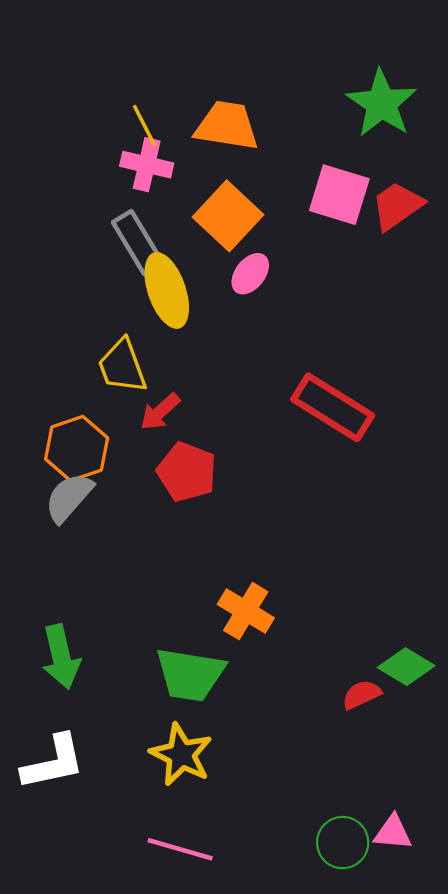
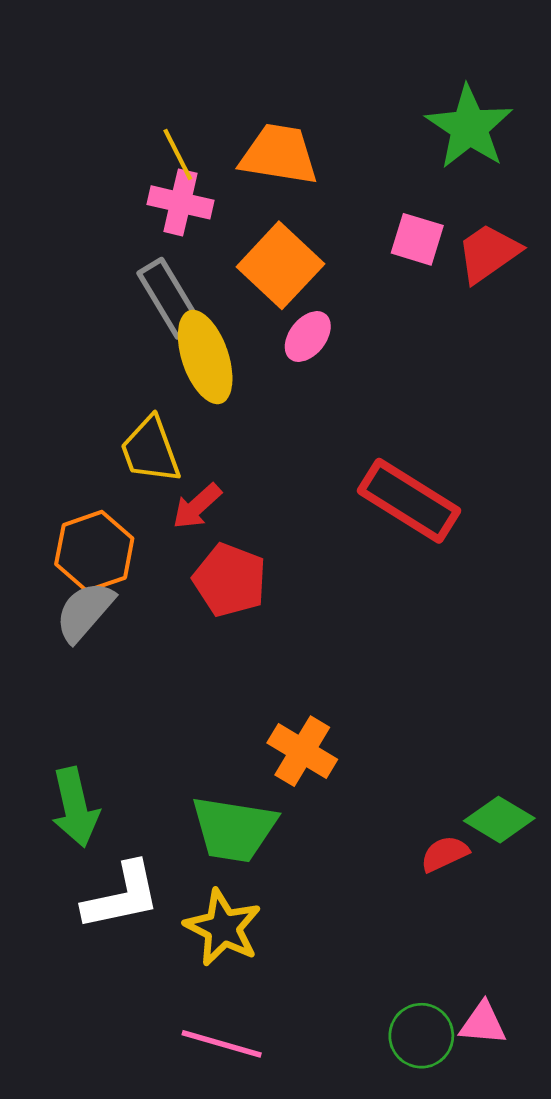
pink square: (339, 195) -> (417, 239), size x0.7
white L-shape: (53, 762) -> (122, 896), moved

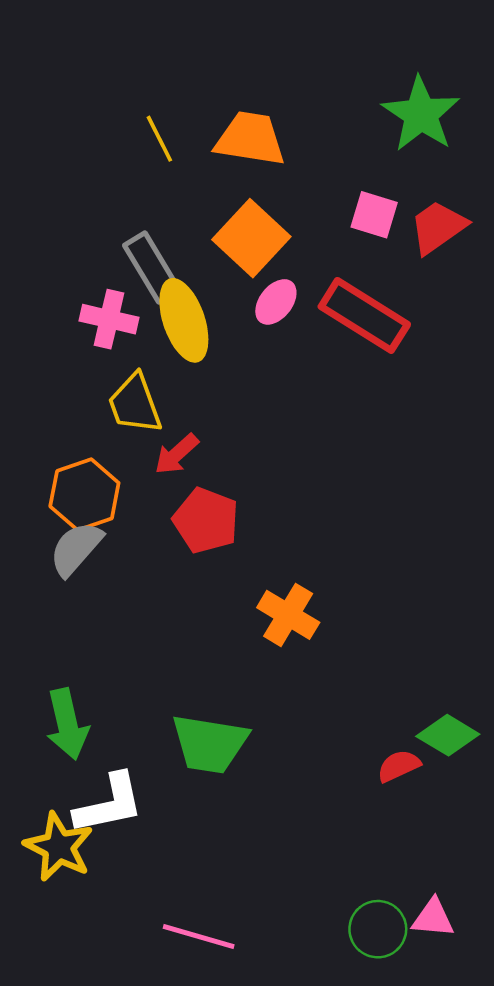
pink cross: (180, 202) -> (109, 319), moved
red rectangle: (409, 501) -> (364, 315), moved
orange cross: (302, 751) -> (288, 615), moved
yellow star: (223, 928) -> (59, 847), moved

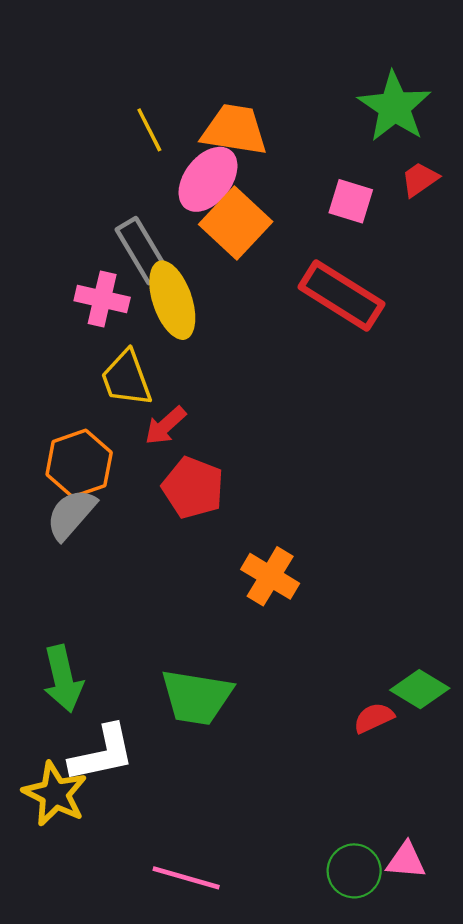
red trapezoid: (438, 227) -> (420, 179), moved, size x0.7
pink ellipse: (276, 302) -> (208, 179), moved, size x1.5

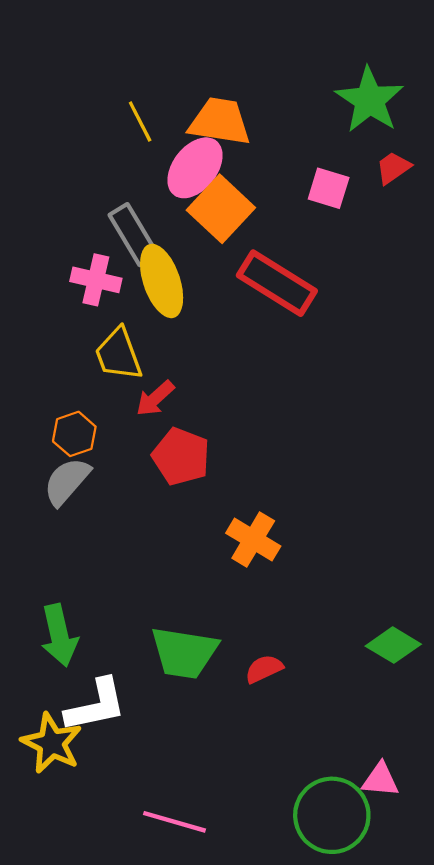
red rectangle: (341, 296) -> (277, 283), moved
orange hexagon: (79, 464) -> (74, 434), size x0.7
red semicircle: (374, 718) -> (264, 669), moved
pink triangle: (406, 861) -> (380, 780), moved
green circle: (354, 871) -> (332, 815), size x1.5

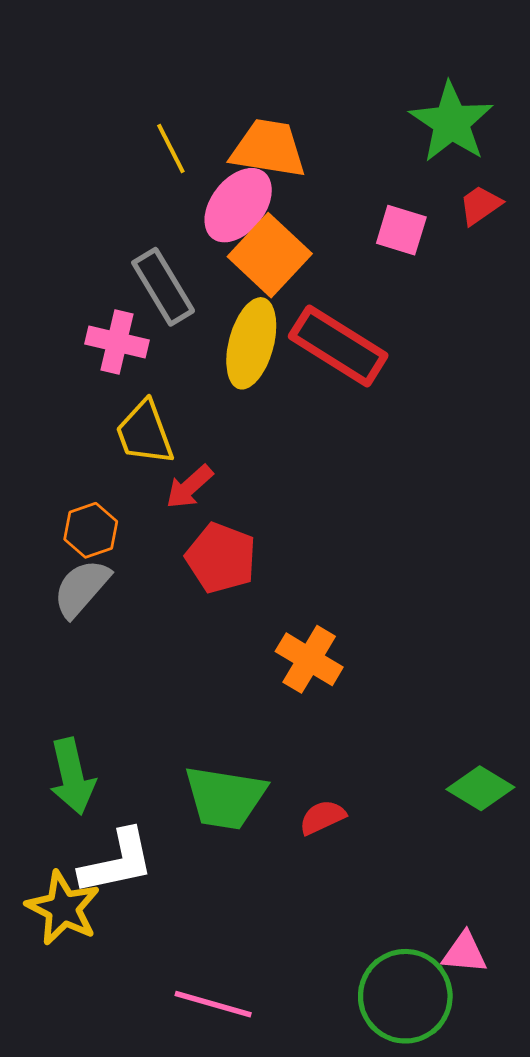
yellow ellipse: (162, 281) -> (251, 343), moved, turned 34

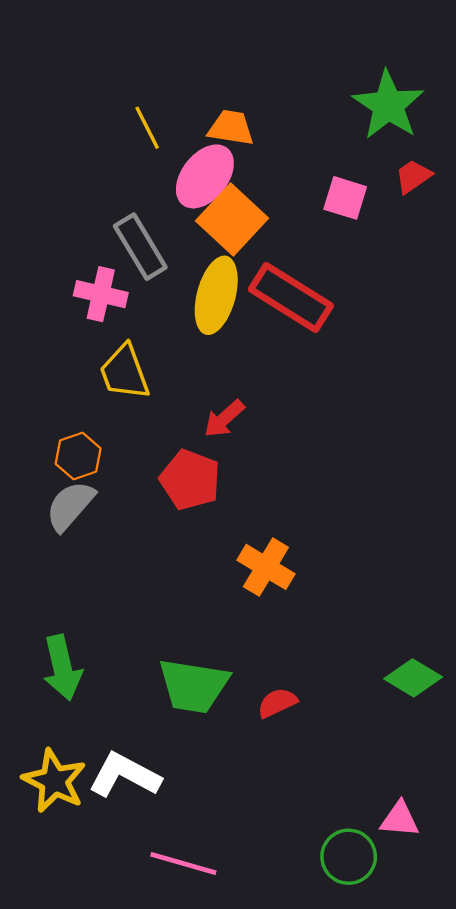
orange trapezoid: (268, 149) -> (231, 128), size x0.7
red arrow: (189, 487) -> (224, 419), moved
white L-shape: (117, 862) -> (125, 775), moved, turned -140
green circle: (405, 996) -> (349, 857), size x0.7

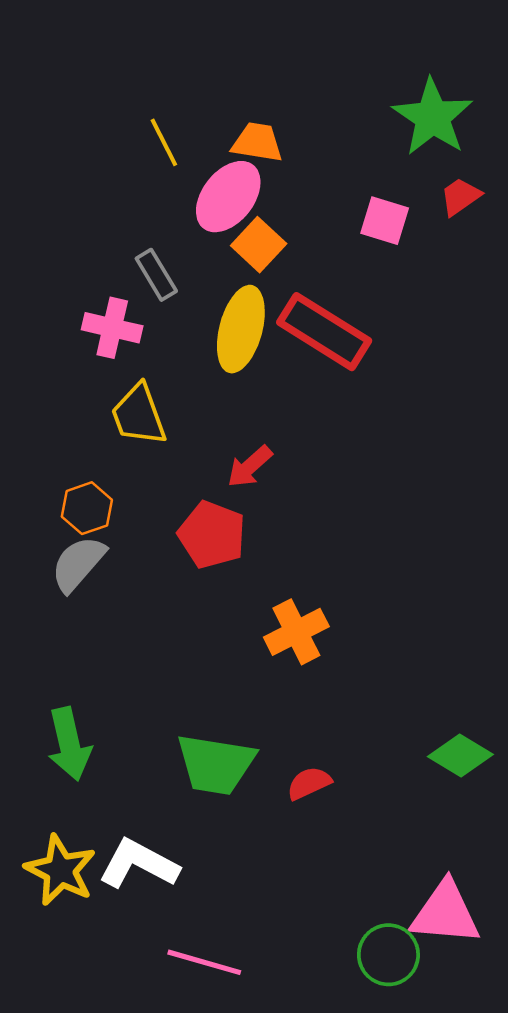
orange square: (232, 219) -> (259, 245), size x0.7
gray rectangle: (140, 247) -> (156, 275), size x0.7
orange cross: (266, 567) -> (296, 632), turned 32
pink triangle: (400, 819) -> (445, 913), size x1.6

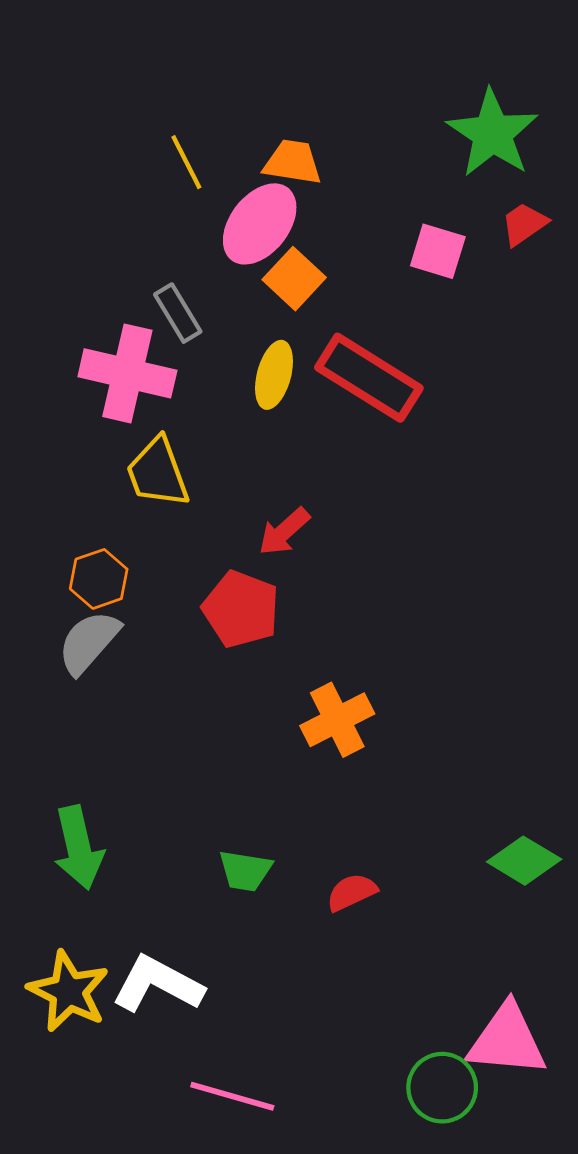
pink cross: (112, 328) -> (127, 373), size x1.4
yellow ellipse: (241, 329) -> (274, 375), size x0.7
green trapezoid: (216, 764) -> (245, 871), size x0.6

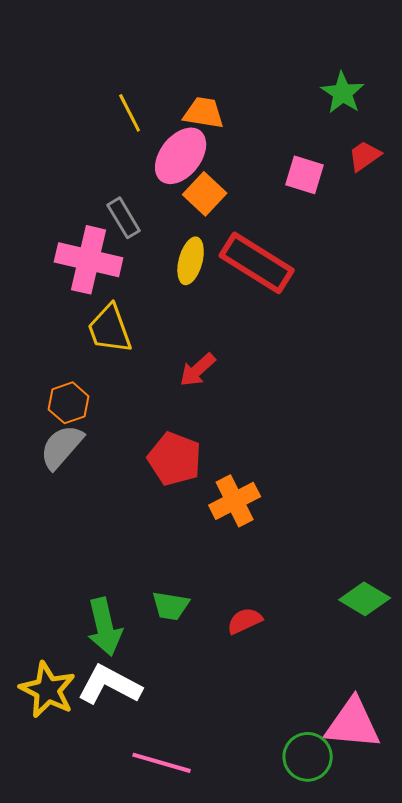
green star: (492, 133) -> (343, 93), size x0.7
red pentagon: (241, 609) -> (175, 459), moved
green arrow: (79, 848) -> (105, 627), moved

